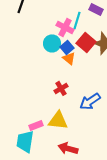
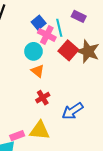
cyan line: (77, 20) -> (59, 28), turned -30
blue square: (67, 47) -> (39, 23), moved
orange triangle: (69, 58) -> (38, 71), moved

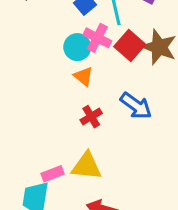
pink cross: (47, 35) -> (97, 38), moved
blue arrow: (73, 111) -> (136, 106), moved, turned -110

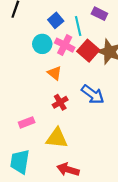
cyan circle: (77, 47) -> (42, 44), moved
pink rectangle: (53, 174) -> (27, 122), moved

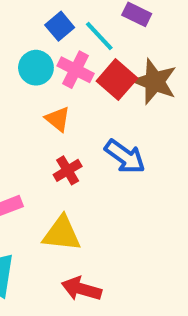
cyan line: (78, 26) -> (99, 36), turned -30

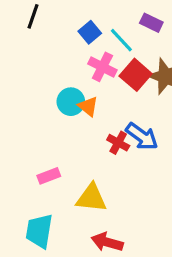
cyan circle: (36, 68) -> (71, 102), moved
red cross: (68, 170) -> (118, 143), moved, turned -30

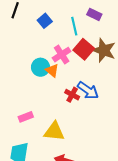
blue square: (90, 32) -> (45, 21), moved
cyan line: (121, 40) -> (74, 26), turned 30
pink cross: (102, 67) -> (62, 55), moved, turned 30

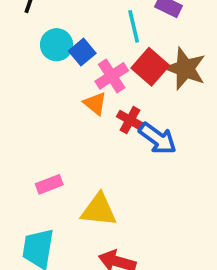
blue square: (45, 21) -> (82, 52), moved
cyan circle: (40, 67) -> (57, 45), moved
red cross: (72, 95) -> (130, 120), moved

